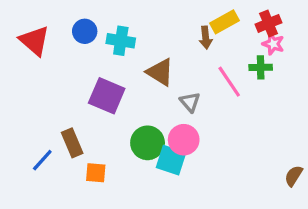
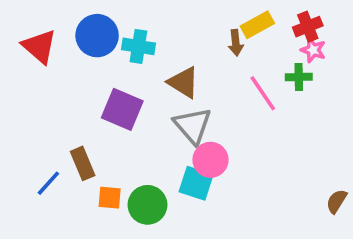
blue circle: (85, 31) -> (97, 36), size x1.5
gray triangle: (190, 102) -> (192, 126), moved, size x1.6
green circle: (148, 143) -> (147, 205), moved

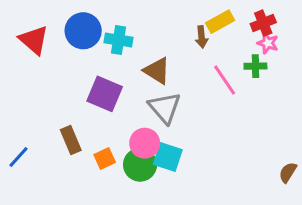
pink circle: (210, 160) -> (145, 143), moved
blue line: (48, 183) -> (18, 157), moved
orange square: (110, 198) -> (105, 159), moved, turned -30
green circle: (147, 205) -> (140, 165), moved

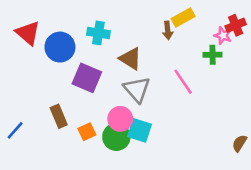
red cross: (263, 23) -> (236, 25), moved
blue circle: (83, 31) -> (60, 47), moved
pink line: (225, 80) -> (183, 82), moved

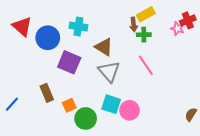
green cross: (213, 55) -> (144, 35), moved
pink circle: (120, 119) -> (130, 110), moved
green circle: (116, 137) -> (86, 118), moved

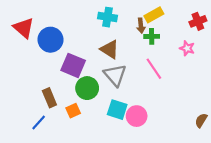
cyan cross: (78, 26) -> (108, 17), moved
pink star: (178, 29) -> (187, 48), moved
blue line: (12, 104) -> (39, 122), moved
green circle: (86, 118) -> (87, 88), moved

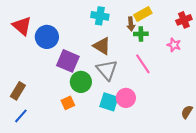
brown rectangle: (49, 98) -> (18, 91), moved, turned 54
pink circle: (137, 116) -> (126, 98), moved
blue line: (39, 122) -> (21, 116), moved

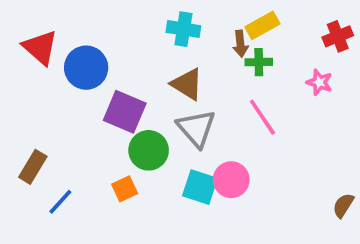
blue line: (21, 116) -> (60, 202), moved

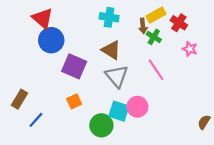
red cross: (338, 36) -> (179, 23), moved, turned -35
red triangle: (40, 47) -> (42, 18), moved
green cross: (259, 62) -> (154, 37), turned 32
green circle: (149, 150) -> (101, 125), moved
orange square: (125, 189) -> (74, 101), moved

